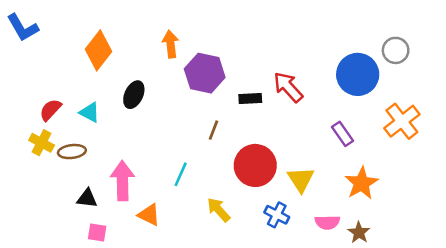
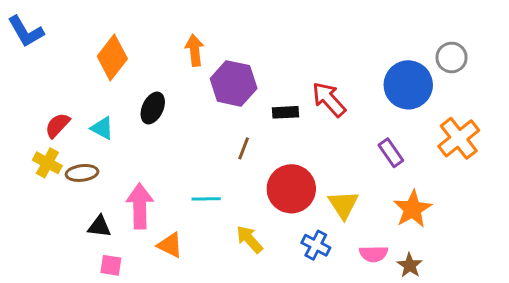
cyan line: (181, 174) -> (206, 199), turned 65

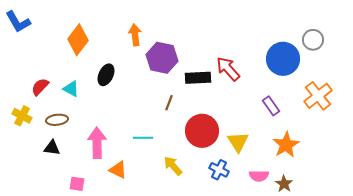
black rectangle: (286, 112) -> (198, 78), size x1.4
yellow cross: (47, 163) -> (22, 116), moved
black triangle: (99, 226) -> (52, 148), moved

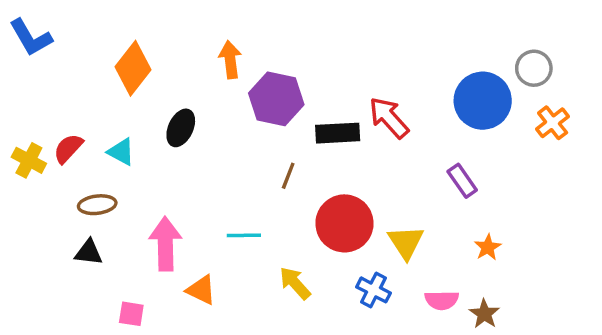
orange cross: (318, 96) -> (553, 123), moved, size x0.7
yellow cross: (22, 116) -> (29, 160), moved
orange star: (286, 145) -> (488, 247), size x0.6

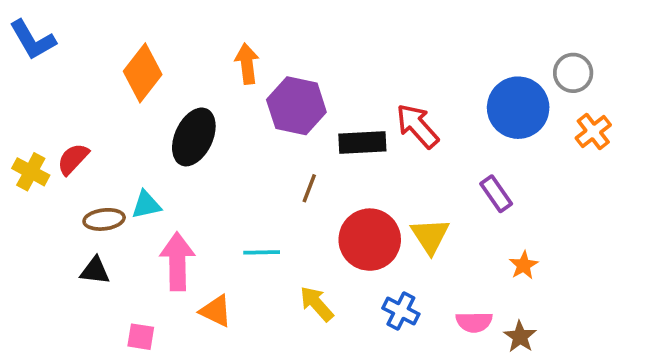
black ellipse: (181, 128) -> (194, 137), size x1.4
cyan triangle: (121, 152) -> (146, 205), moved, turned -40
yellow triangle: (406, 242) -> (430, 236), moved

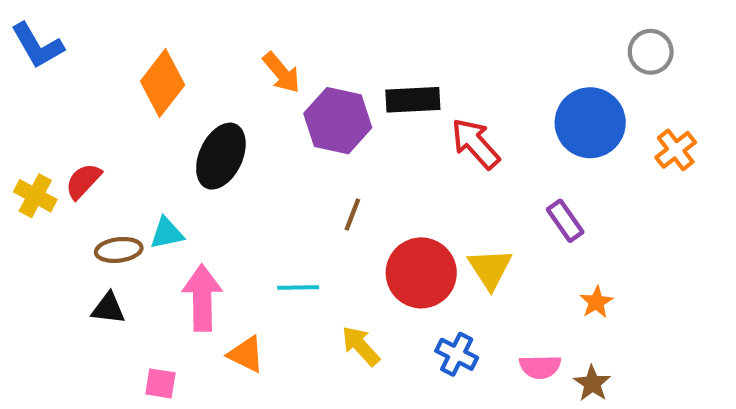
orange arrow: (247, 64) -> (281, 73), turned 147
gray circle: (573, 73) -> (651, 52), moved
black rectangle: (362, 142) -> (413, 100), moved

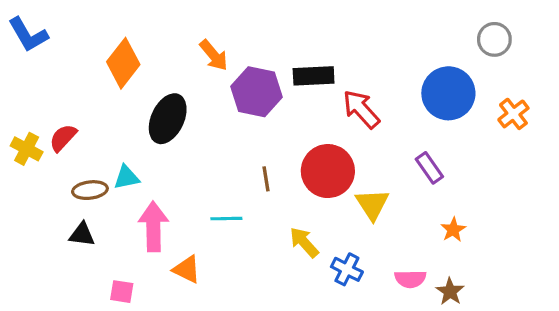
brown line: (352, 214) -> (266, 179), moved, turned -30
red circle: (421, 273) -> (328, 171), moved
yellow arrow: (361, 346) -> (304, 242), moved

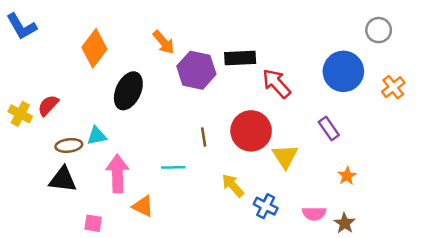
black triangle: (82, 234) -> (63, 179), size x1.4

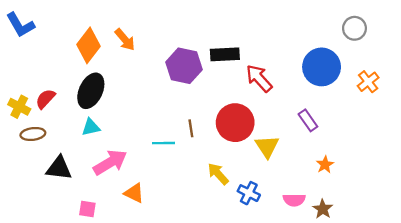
orange arrow: (164, 42) -> (125, 40), moved
black ellipse: (128, 91) -> (91, 91), moved
brown ellipse: (69, 145) -> (33, 134), moved
cyan line: (173, 167) -> (164, 143), moved
pink arrow: (117, 173) -> (110, 162), turned 60

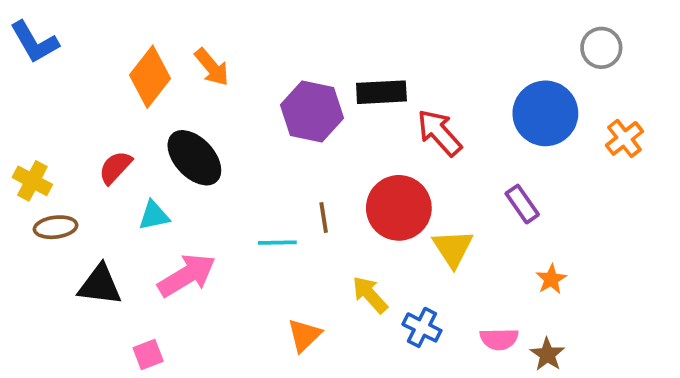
black ellipse: (91, 91) -> (194, 158), moved, turned -68
red semicircle: (45, 99) -> (115, 167), moved
orange triangle: (134, 193) -> (304, 335), moved, turned 50
pink square: (87, 209) -> (148, 354), turned -30

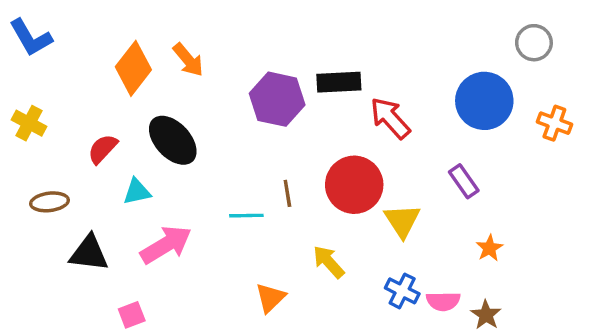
orange cross: (624, 138) -> (554, 123), turned -32
yellow cross: (32, 181) -> (29, 123), moved
blue cross: (422, 327) -> (402, 291), moved

